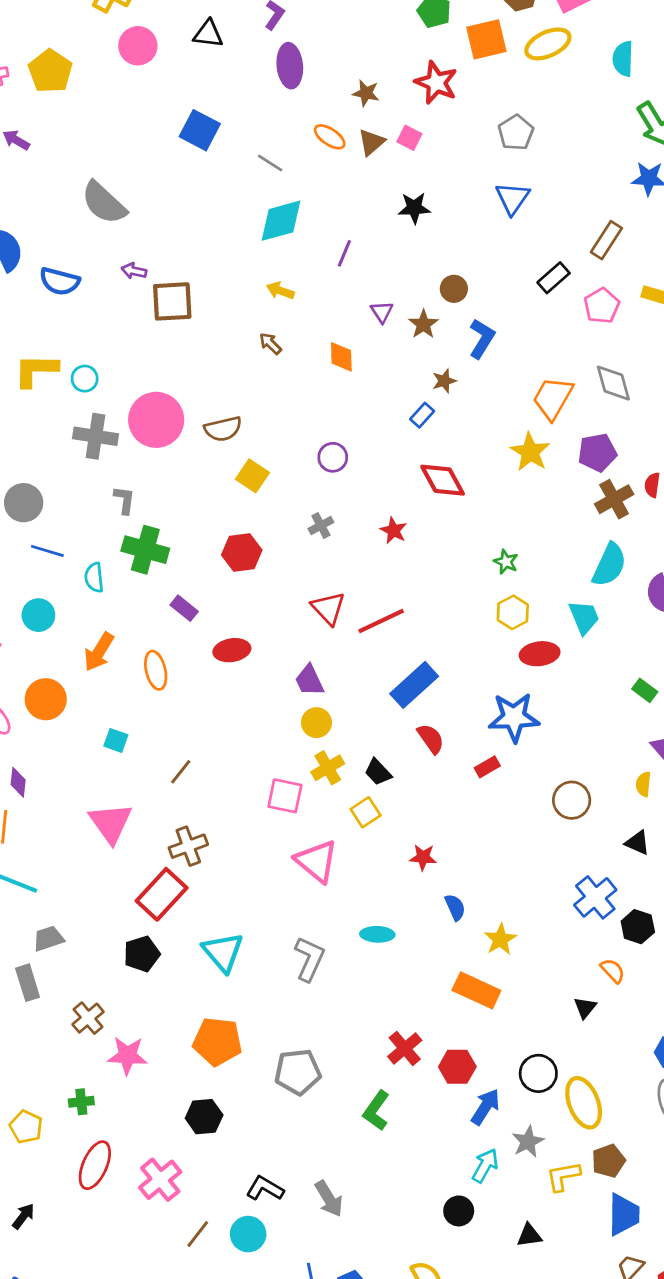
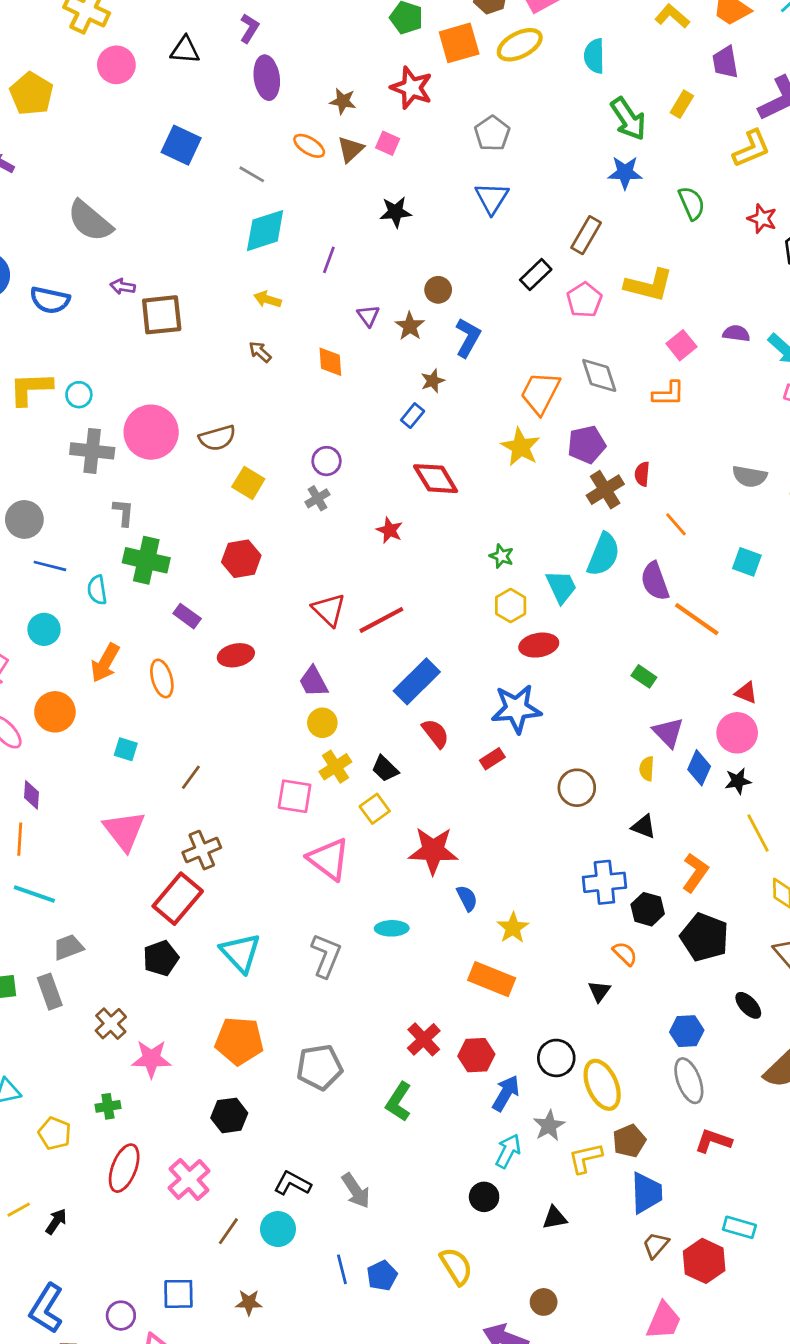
gray cross: (321, 525) -> (317, 498), moved
cyan trapezoid: (584, 617) -> (561, 587), moved
red star: (423, 857) -> (433, 851), size x1.8
blue cross: (595, 897) -> (604, 882), turned 36

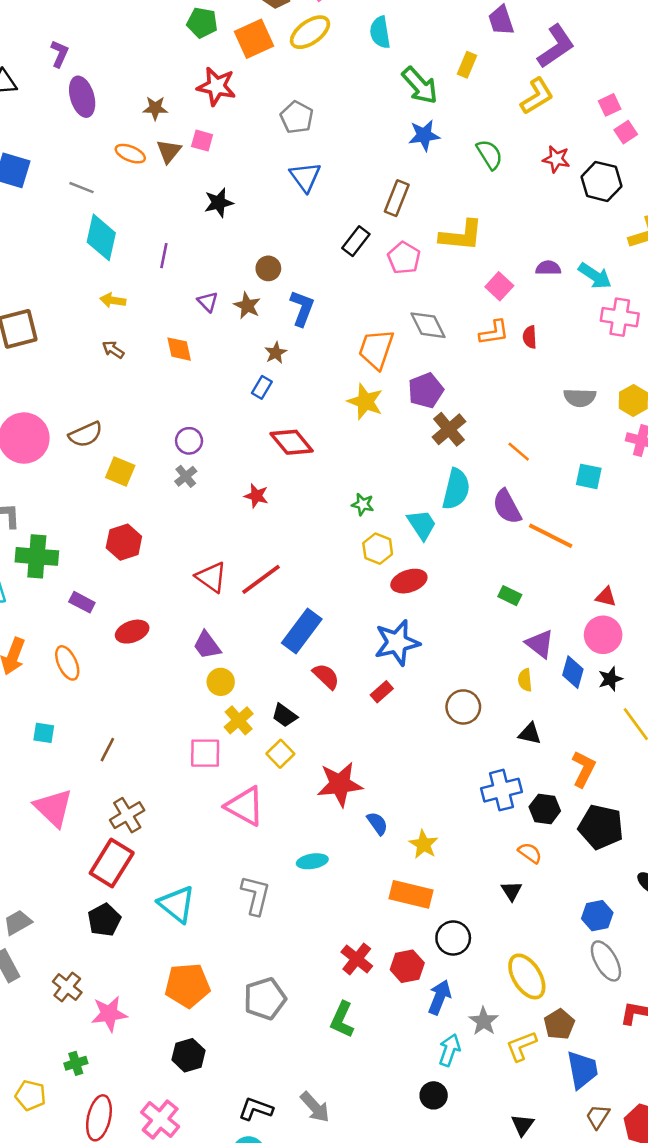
cyan diamond: (265, 231) -> (101, 237), turned -51
red semicircle: (642, 474) -> (530, 337), moved
black circle: (556, 1058) -> (453, 938), moved
black triangle: (555, 1218) -> (523, 1125), moved, turned -35

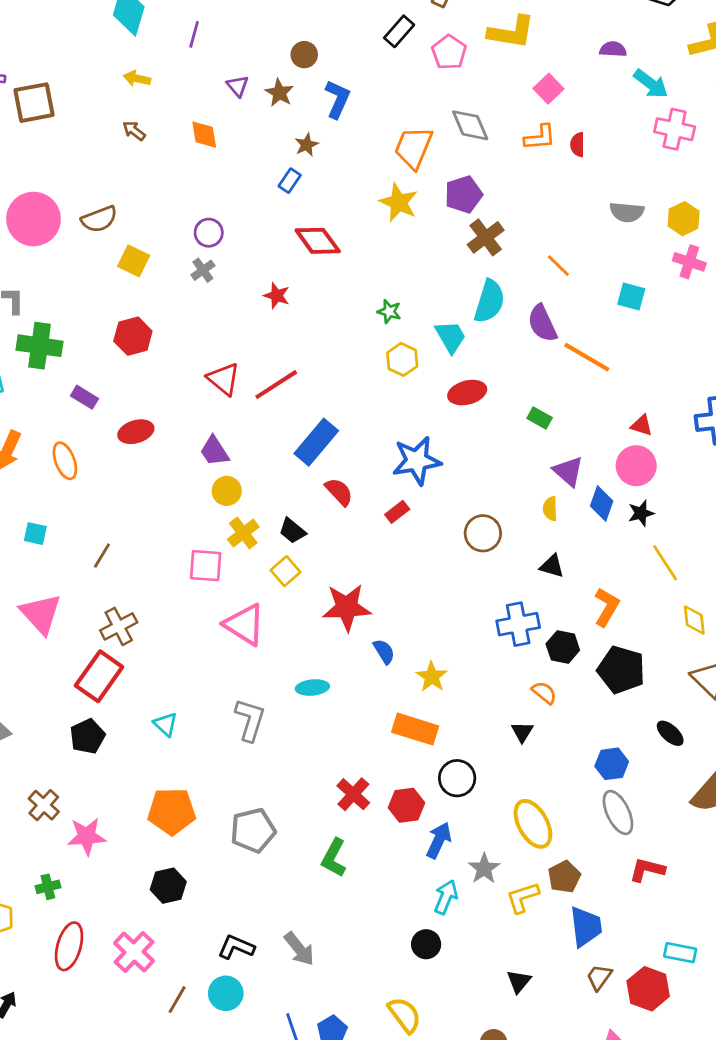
purple semicircle: (548, 268) -> (613, 49), moved
red ellipse: (409, 581) -> (467, 393), moved
cyan triangle: (177, 904) -> (166, 724), size x0.6

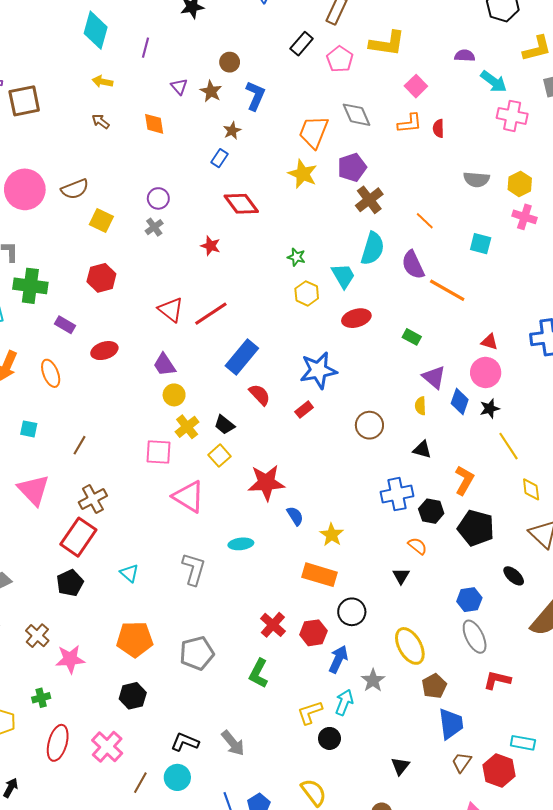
yellow L-shape: (523, 897) -> (310, 712), moved

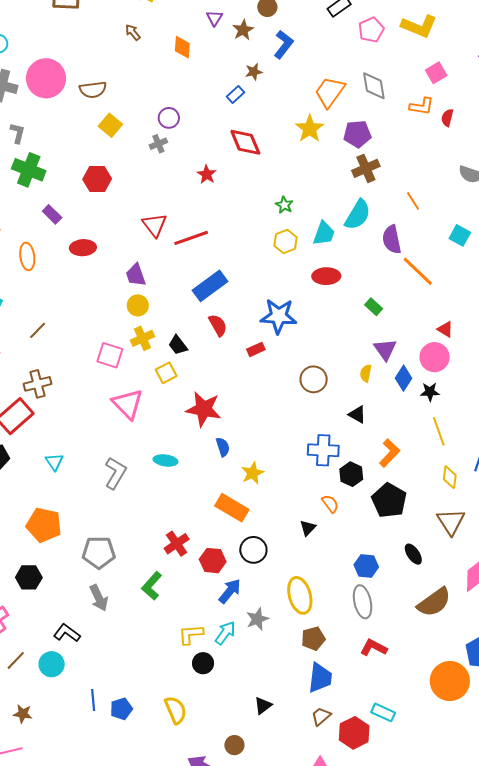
cyan trapezoid: (343, 276) -> (324, 233), turned 36
gray arrow: (233, 743) -> (99, 598), moved

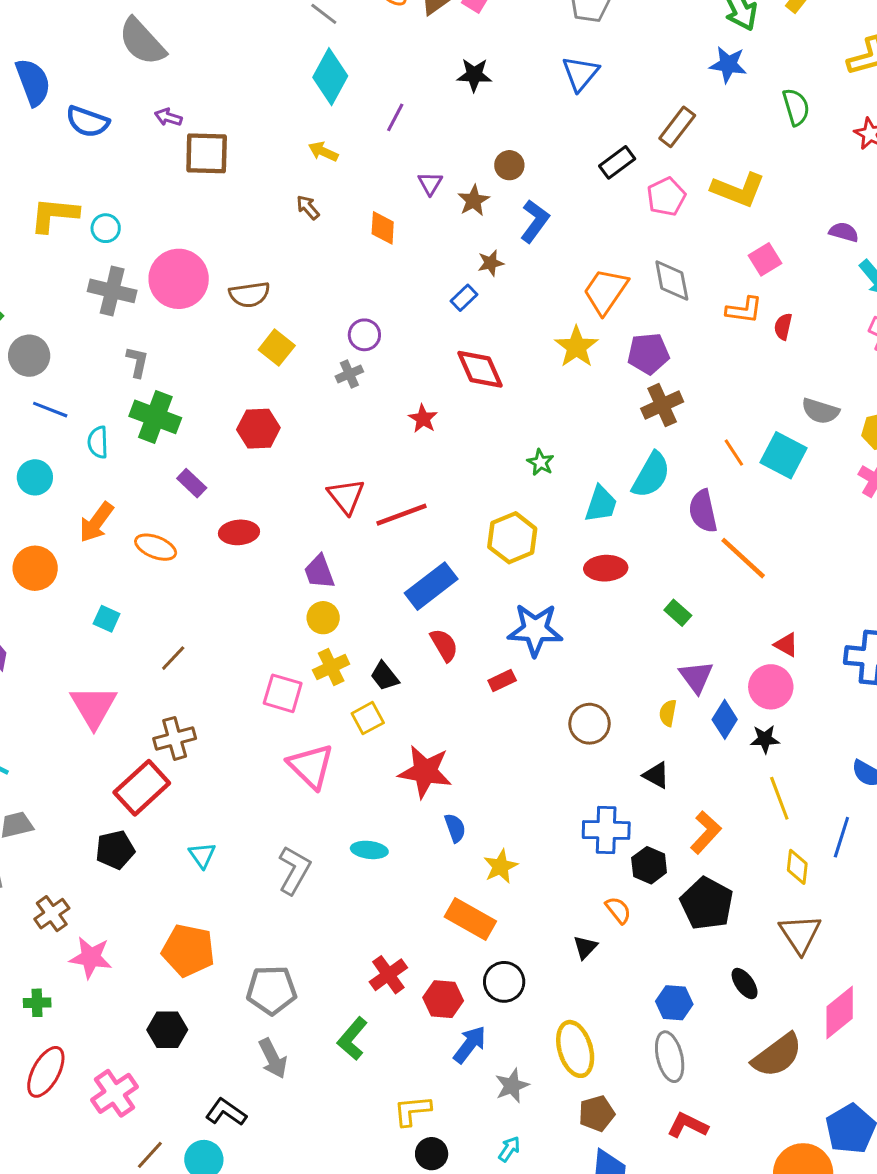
cyan square: (460, 235) -> (784, 455), moved, size x1.4
yellow hexagon: (286, 241) -> (512, 538), moved, size x1.4
orange ellipse: (27, 256) -> (156, 547), turned -60
cyan arrow: (225, 633) -> (509, 1149), moved, size x0.7

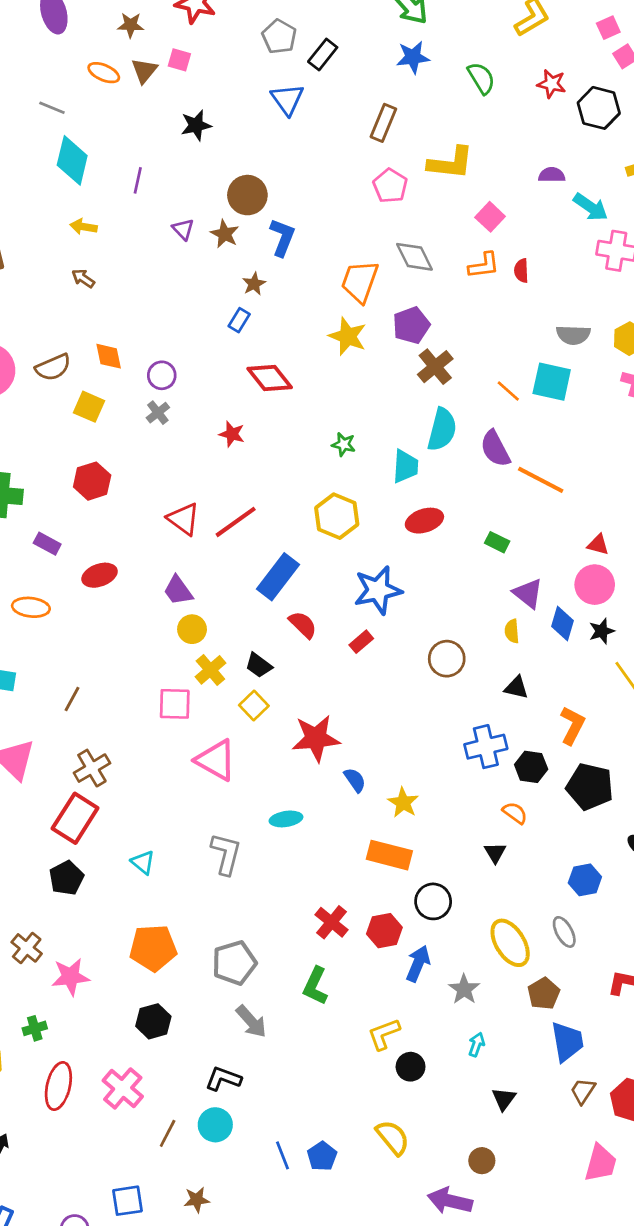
black rectangle: (617, 162) -> (323, 54), moved
brown circle: (509, 165) -> (247, 195), size x1.5
orange diamond: (383, 228) -> (109, 356), moved
gray ellipse: (670, 1057) -> (564, 932), moved, size x0.7

